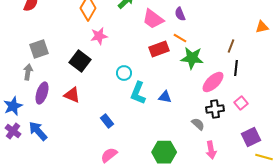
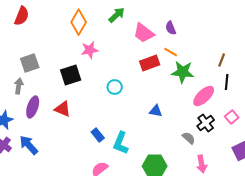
black square: (80, 61) -> (71, 75), turned 35
cyan L-shape: (138, 93) -> (121, 143), moved
black cross: (215, 109) -> (206, 123), turned -30

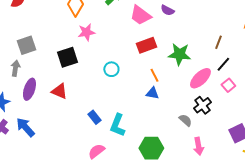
purple semicircle: (171, 28) -> (167, 10), turned -40
orange line: (171, 52) -> (154, 75), moved, turned 32
black line: (227, 82) -> (223, 64), turned 35
pink square: (232, 117) -> (228, 85), moved

